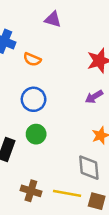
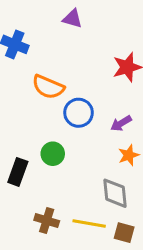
orange semicircle: (32, 59) -> (48, 87), moved, size x1.5
purple arrow: (94, 97) -> (121, 123), moved
blue circle: (34, 99) -> (79, 113), moved

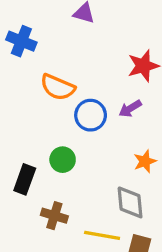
purple arrow: (121, 123) -> (130, 109), moved
brown cross: (47, 220) -> (54, 216), moved

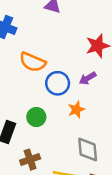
orange star: (145, 161) -> (76, 110), moved
brown cross: (54, 216) -> (30, 160), turned -36

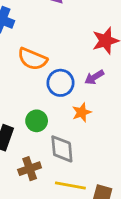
gray diamond: (88, 150) -> (62, 149), moved

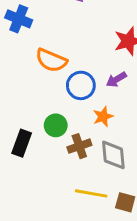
gray diamond: (62, 149) -> (113, 155), moved
brown cross: (30, 169) -> (79, 146), moved

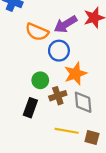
purple arrow: (116, 80) -> (66, 24), moved, size x1.5
orange star: (103, 117) -> (75, 74), size x1.5
black rectangle: (22, 143) -> (30, 108), moved

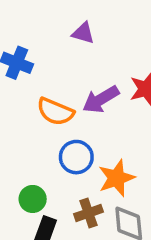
blue circle: (59, 51) -> (76, 157), moved
green circle: (40, 80) -> (33, 199), moved

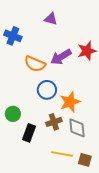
green circle: (33, 199) -> (13, 114), moved

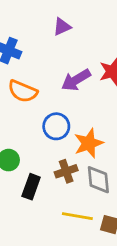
purple triangle: (51, 19) -> (62, 27), turned -40
orange semicircle: (35, 64) -> (23, 91), moved

